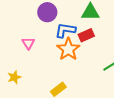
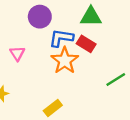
red rectangle: (86, 35) -> (86, 44), turned 56

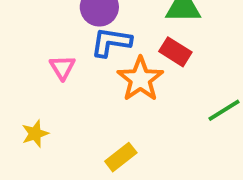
blue L-shape: (61, 38) -> (111, 42), moved

